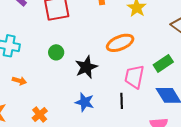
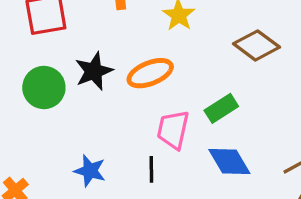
green circle: (56, 52) -> (44, 88), size x1.6
black star: (86, 67) -> (94, 71), moved

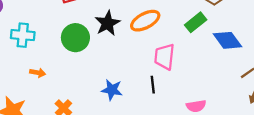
green rectangle: (221, 108) -> (196, 22), moved
blue diamond: (229, 161) -> (228, 40), moved

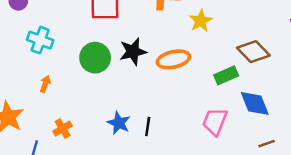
pink trapezoid: (164, 57) -> (215, 122), moved
orange arrow: (38, 73) -> (45, 84), turned -96
black line: (153, 85) -> (148, 127), moved

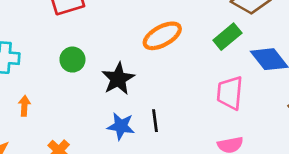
black star: (133, 52) -> (118, 79), moved
green circle: (95, 58) -> (72, 60), size x0.7

